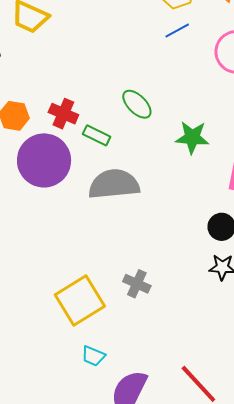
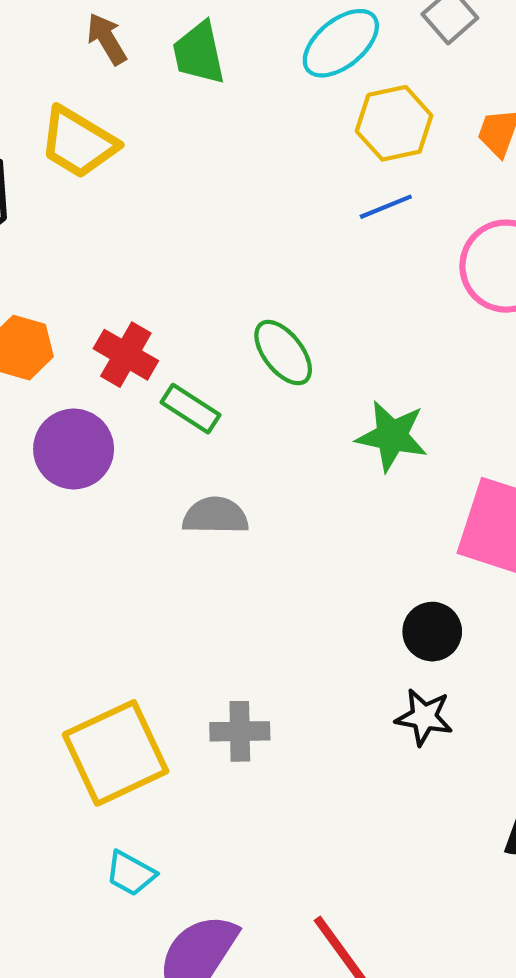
purple circle: (44, 160) -> (74, 449), size x0.7
gray semicircle: (114, 184) -> (215, 516), size x0.6
gray cross: (137, 284) -> (240, 731), turned -32

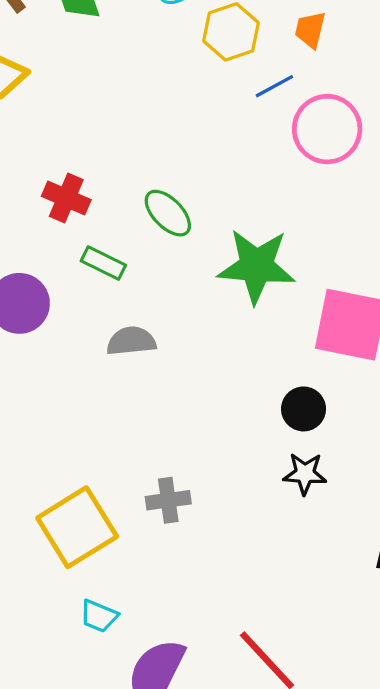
blue line: (386, 207) -> (274, 86), moved
red cross: (126, 355) -> (66, 198), moved
green star: (392, 436) -> (256, 266), size x1.4

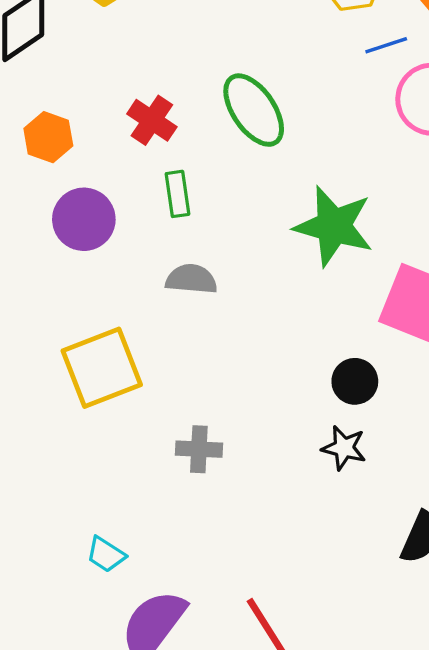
green ellipse: (168, 213) -> (254, 110), moved, size x1.4
green rectangle: (103, 263) -> (178, 194), turned 45
yellow square: (77, 527) -> (102, 368), moved

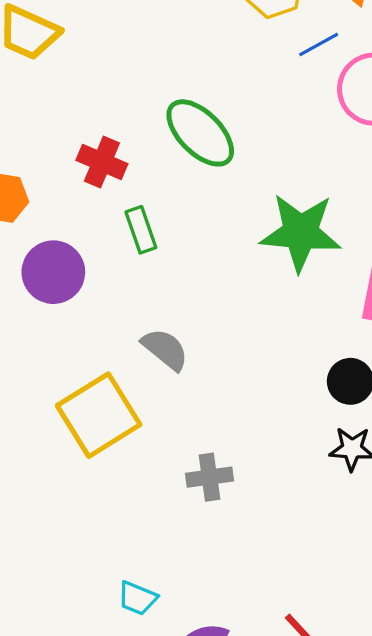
gray semicircle: (191, 279) -> (165, 349), moved, turned 45

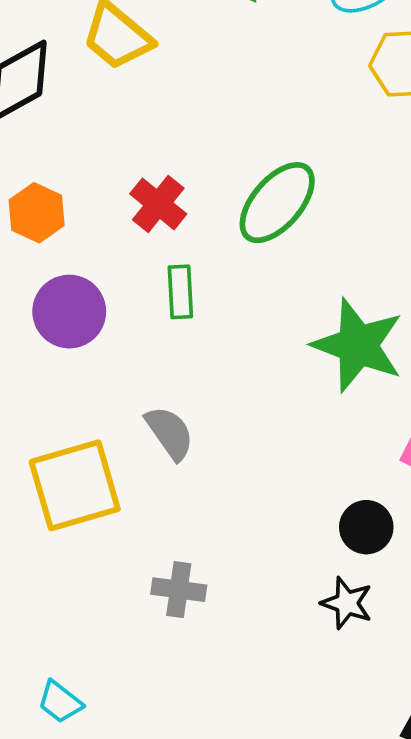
green ellipse: (200, 133) -> (277, 203), turned 70

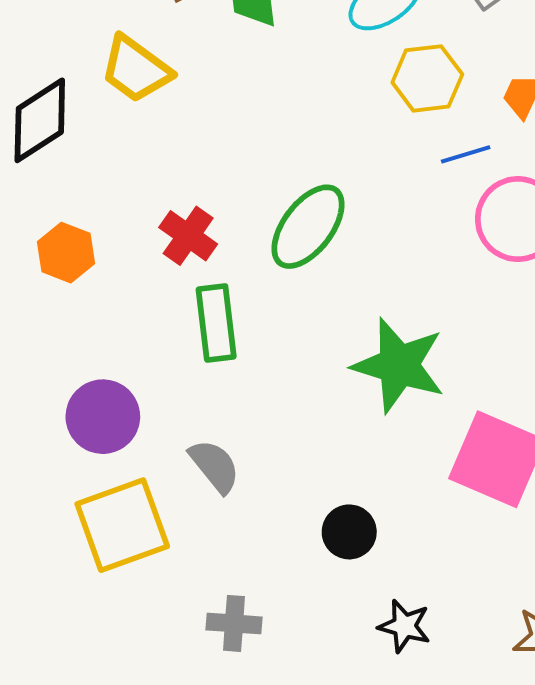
green rectangle: (180, 292) -> (216, 323), size x1.4
purple circle: (69, 312) -> (103, 417), moved
black circle: (366, 527) -> (349, 532), moved

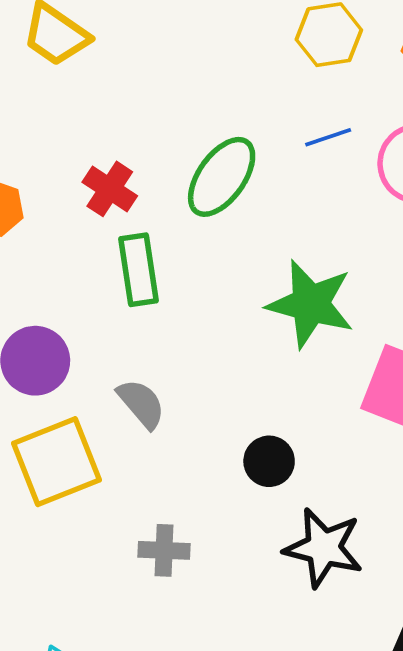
blue line: (466, 154) -> (328, 137), moved
black star: (404, 626) -> (323, 548), size x1.6

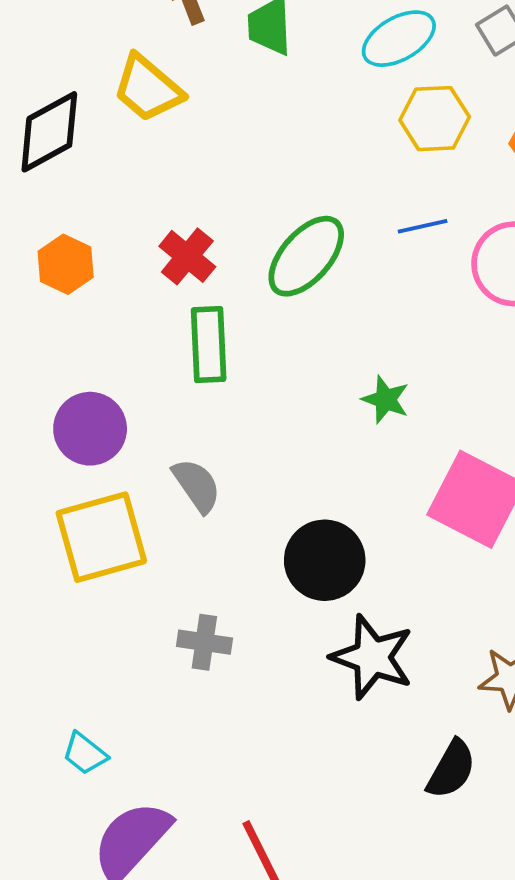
green star: (311, 304) -> (386, 399), size x0.5
black circle: (269, 461) -> (325, 560), size x1.5

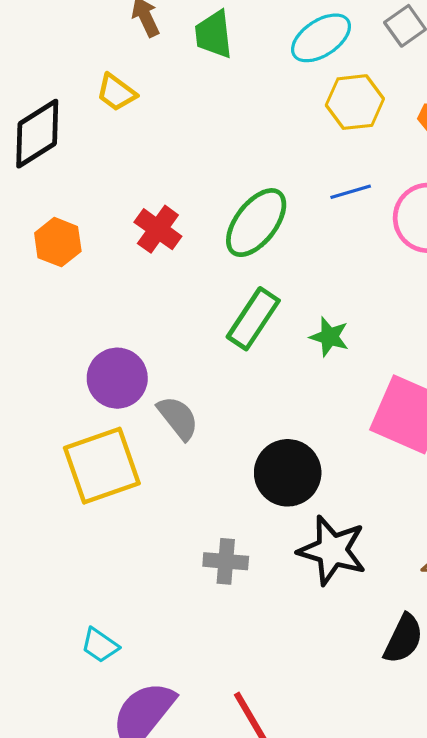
yellow trapezoid: (148, 88) -> (116, 92), size x0.7
green rectangle: (209, 345) -> (253, 319), moved, turned 40
purple circle: (90, 429) -> (117, 378), moved
gray cross: (204, 642) -> (226, 561), moved

